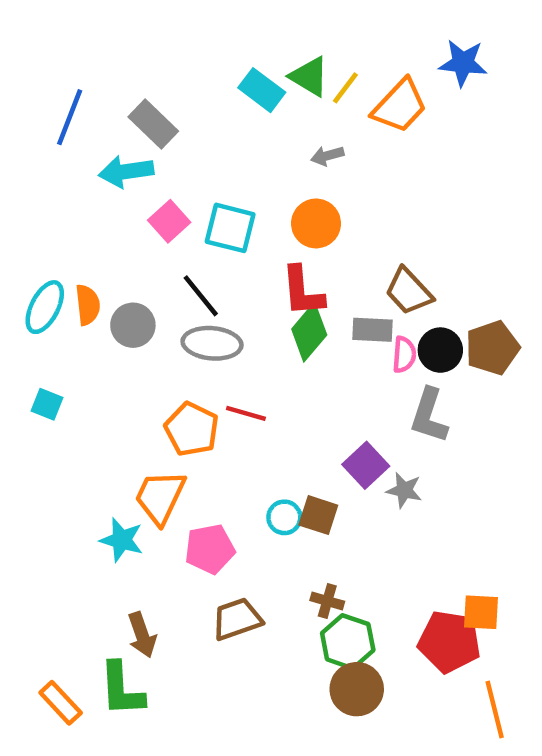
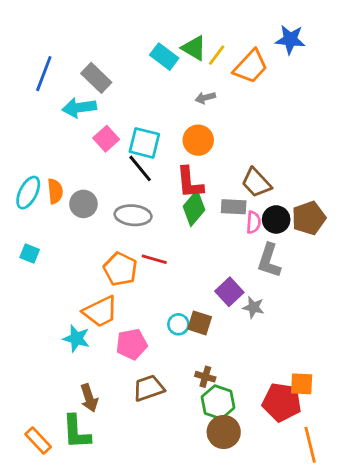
black line: (201, 296) -> (140, 168), moved
orange trapezoid: (160, 497) -> (100, 312), turned -141

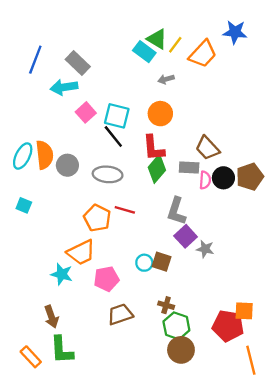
cyan rectangle: (164, 57) -> (144, 52), moved
orange semicircle: (55, 191) -> (44, 155), size x1.4
gray L-shape: (269, 261) -> (176, 211), moved
brown arrow: (89, 398) -> (51, 317), moved

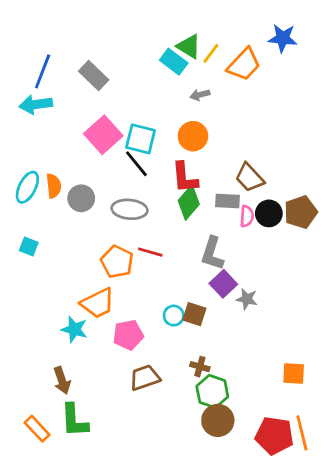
cyan arrow: (64, 87) -> (36, 104), moved
pink square: (86, 112) -> (103, 135), size x1.5
orange semicircle: (44, 155) -> (54, 186), size x0.7
red pentagon: (228, 326) -> (274, 436), moved

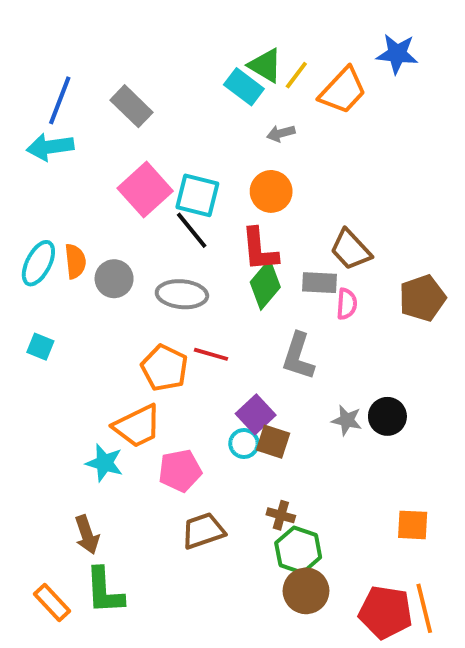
black circle: (269, 213) -> (387, 416), moved
purple square: (223, 284) -> (256, 414), moved

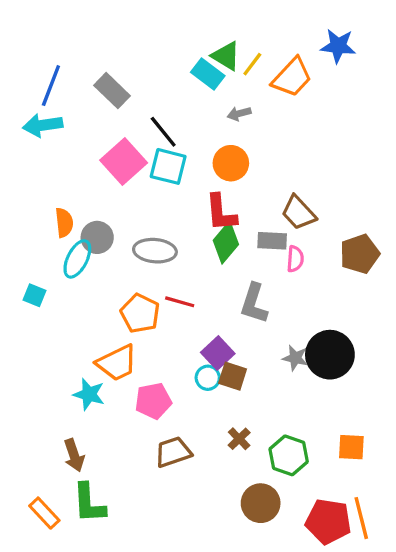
black line: (192, 230) -> (163, 132), moved
cyan ellipse: (38, 263) -> (77, 259), moved
black circle: (387, 416) -> (330, 355), size x1.5
brown cross: (281, 515) -> (239, 439), turned 30
green hexagon: (298, 550) -> (289, 455), moved

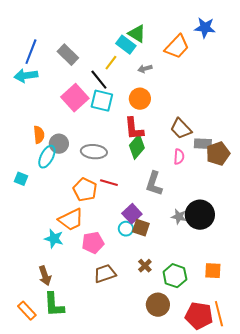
yellow line: (252, 64) -> (111, 63), moved
gray rectangle: (272, 241) -> (203, 144), moved

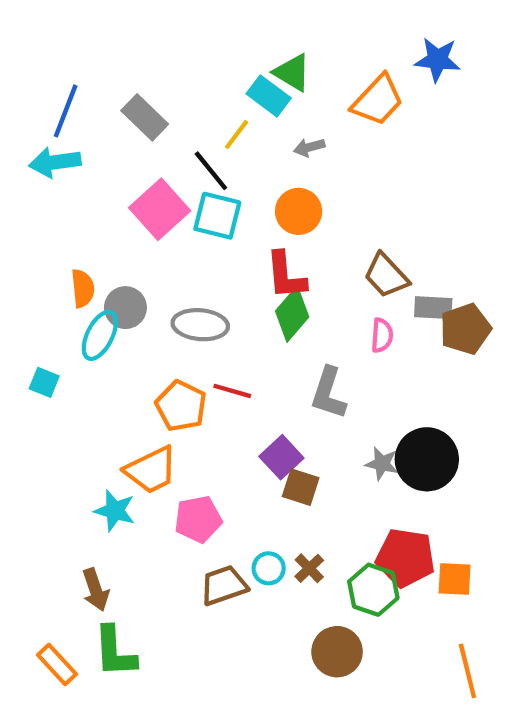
cyan circle: (126, 229) -> (269, 568), moved
red pentagon: (199, 316) -> (405, 558), moved

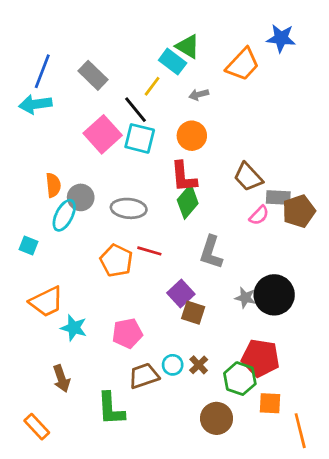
pink semicircle: (382, 335) -> (259, 215), moved, turned 40
orange trapezoid: (151, 470) -> (46, 302), moved
orange square: (455, 579) -> (270, 403), moved
green L-shape: (115, 652) -> (111, 409), moved

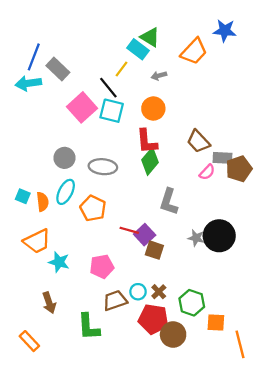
gray rectangle: (93, 75) -> (58, 69), moved
orange semicircle: (53, 185) -> (43, 202), moved
cyan ellipse: (64, 215) -> (66, 192), moved
red line: (149, 251) -> (129, 230), moved
red pentagon: (260, 358) -> (153, 319), moved

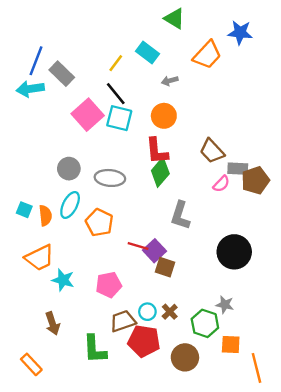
green triangle: (150, 37) -> (174, 18), moved
yellow line: (122, 69) -> (116, 63), moved
gray star: (196, 238) -> (225, 305), moved
red pentagon: (153, 319) -> (144, 341), moved

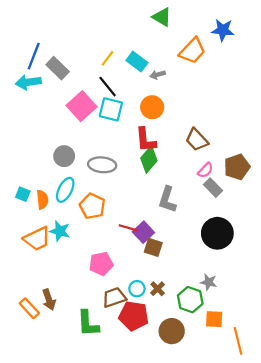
cyan rectangle: (147, 52) -> (137, 62), moved
gray rectangle: (238, 169) -> (213, 188), moved, turned 42
cyan star: (63, 280) -> (60, 231), moved
orange rectangle: (31, 364) -> (29, 308), moved

